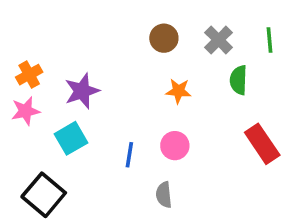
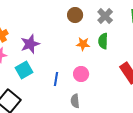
green semicircle: (239, 80) -> (103, 41), moved

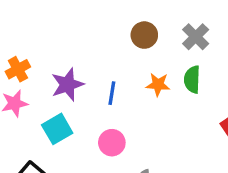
pink circle: (81, 74) -> (112, 143), moved
blue line: (56, 79) -> (112, 93), moved

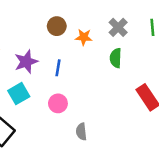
brown circle: (144, 35) -> (57, 26), moved
orange star: (158, 85) -> (84, 37), moved

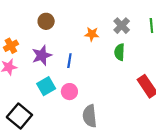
brown circle: (57, 26) -> (46, 21), moved
cyan square: (19, 94) -> (46, 86), moved
gray semicircle: (81, 132) -> (90, 116), size x1.5

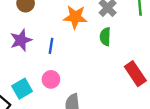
orange star: (92, 34) -> (75, 17), size x1.5
cyan square: (46, 86) -> (22, 89), moved

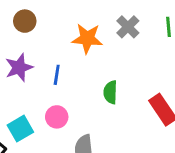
green semicircle: (105, 37) -> (110, 92), moved

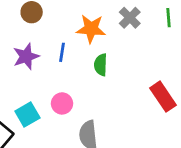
blue line: (57, 75) -> (62, 52), moved
green semicircle: (110, 92) -> (101, 65), moved

